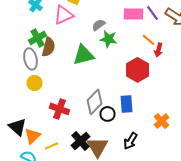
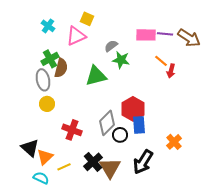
purple line: (152, 13) -> (165, 34), turned -49
red hexagon: (138, 70) -> (133, 109), moved
black arrow: (130, 141) -> (143, 162), size x1.4

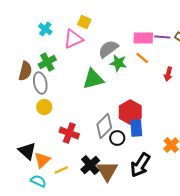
gray semicircle: (111, 46) -> (108, 49), size x1.5
orange line: (161, 61) -> (142, 58), moved
brown semicircle: (61, 68) -> (25, 71), moved

